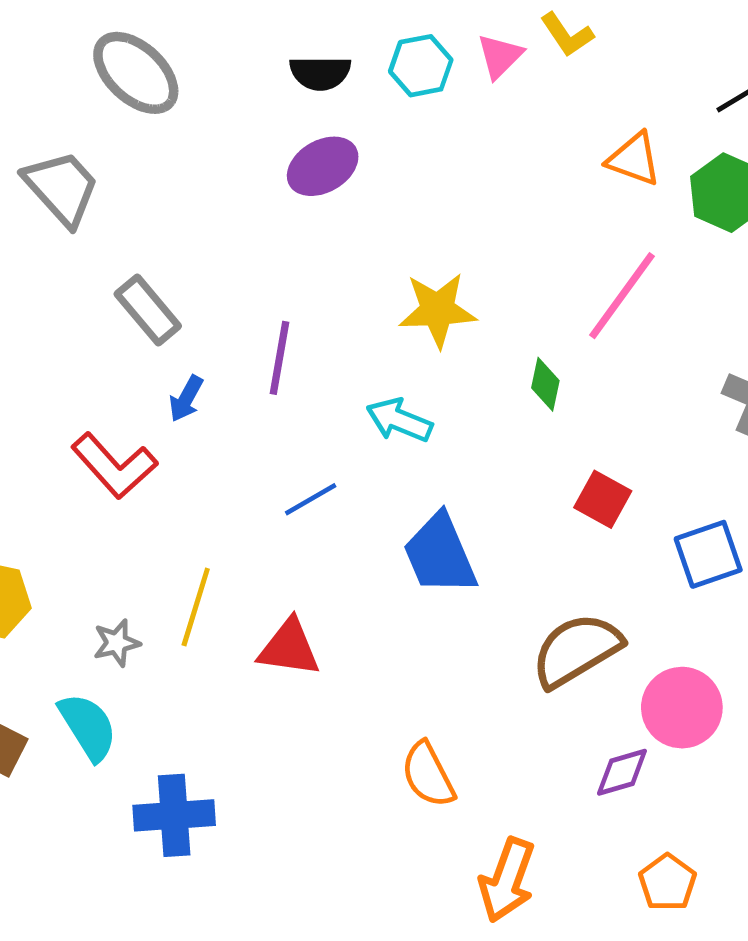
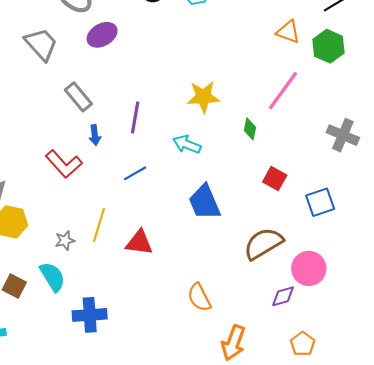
purple ellipse: (323, 166) -> (102, 35), moved
blue arrow: (186, 399) -> (95, 135), turned -36
blue line: (311, 499) -> (135, 173), moved

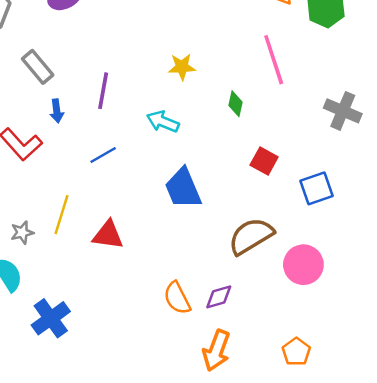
pink line: (283, 91) -> (274, 60), turned -54
yellow star: (203, 97) -> (182, 67), size x0.7
purple diamond: (283, 296) -> (219, 297), moved
blue cross: (90, 315) -> (51, 318), turned -32

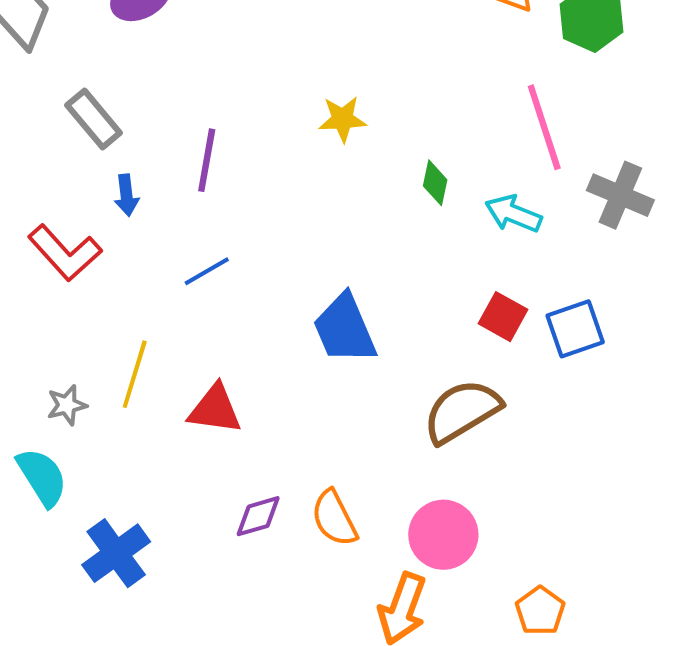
pink line: (274, 60) -> (544, 127), moved
cyan arrow: (163, 122) -> (513, 214), moved
red square: (264, 161) -> (503, 317), moved
pink circle: (303, 265) -> (443, 535), moved
purple diamond: (219, 297) -> (258, 516), moved

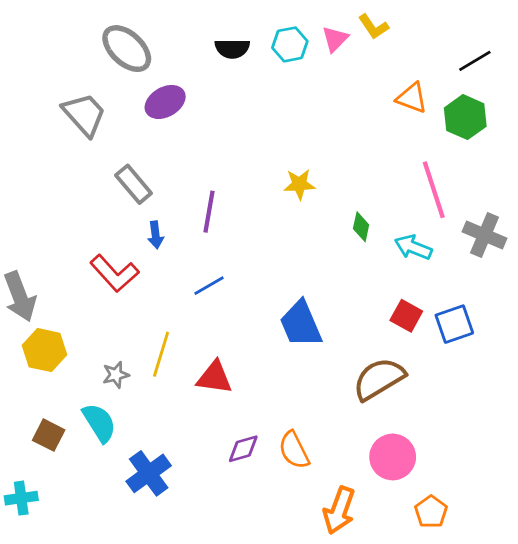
pink circle: (443, 535) -> (393, 457), moved

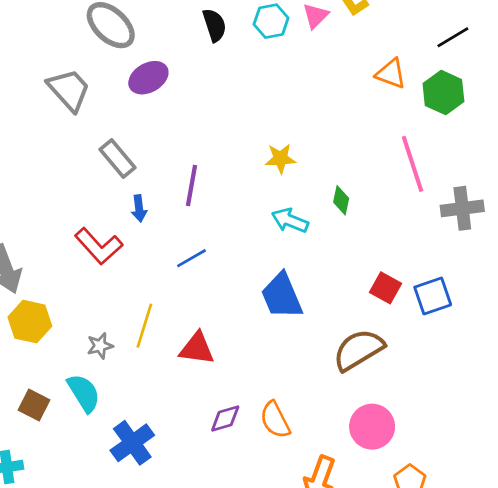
black semicircle: (232, 49) -> (214, 25), turned -108
gray cross: (484, 235) -> (462, 208), turned -30
cyan arrow: (413, 247) -> (290, 220), moved

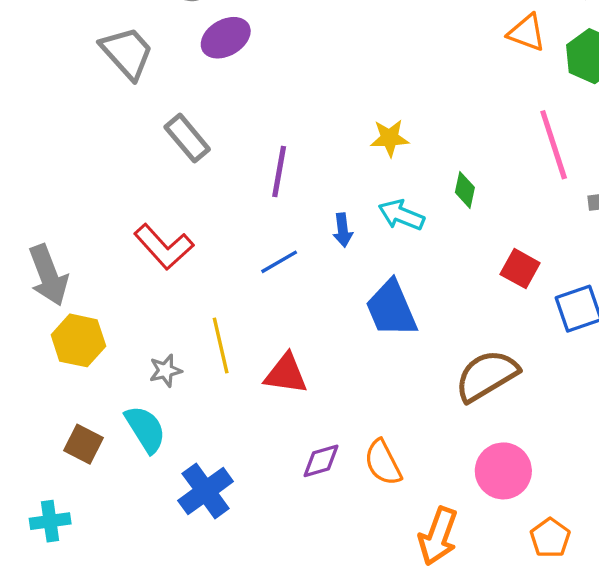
blue arrow: (139, 208) -> (343, 230), moved
red square: (386, 288) -> (520, 269), moved
yellow line: (144, 326) -> (221, 345), turned -30

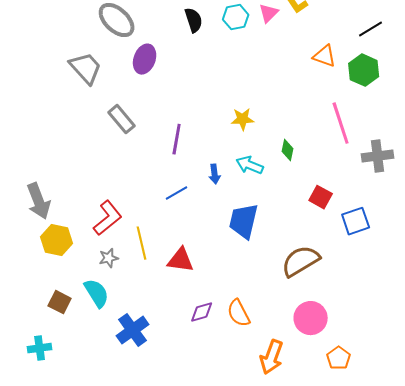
purple ellipse: (226, 38) -> (145, 59), turned -40
red L-shape: (164, 247) -> (108, 218), moved, turned -87
blue trapezoid: (391, 309) -> (244, 221), turned 36

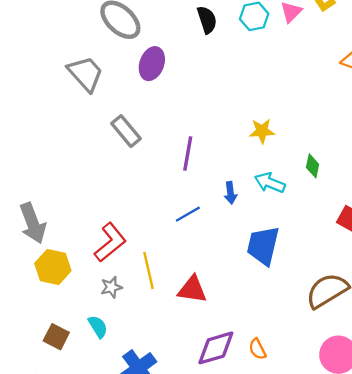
cyan semicircle: (97, 293) -> (98, 327), size x0.7
purple diamond: (202, 312) -> (216, 348), size x1.5
orange semicircle: (239, 313) -> (257, 349), size x0.7

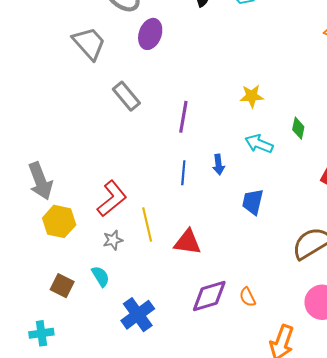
blue arrow: (230, 193) -> (219, 164), moved
blue line: (188, 214) -> (183, 173), turned -55
blue trapezoid: (263, 246) -> (253, 202), size x0.7

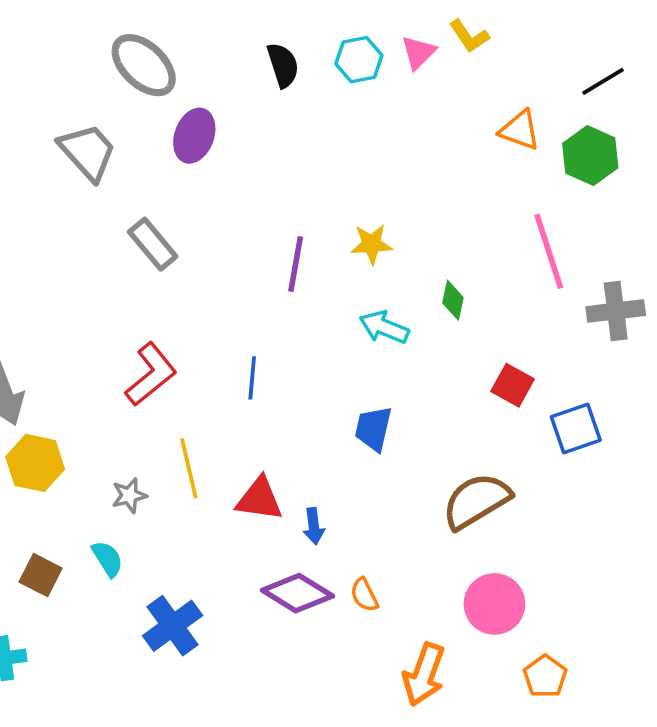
purple line: (183, 117) -> (296, 264), moved
blue arrow: (219, 164) -> (314, 526), moved
red L-shape: (112, 199) -> (151, 374), moved
purple diamond: (209, 296) -> (297, 593), turned 48

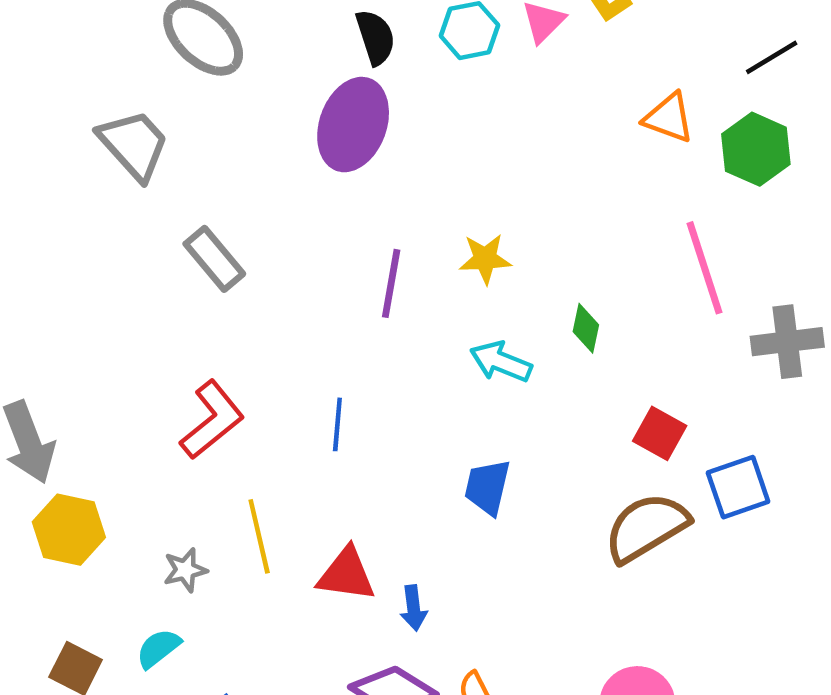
purple ellipse: (194, 136) -> (353, 125), moved, size x1.4
brown semicircle: (476, 501) -> (646, 527), moved
cyan semicircle: (108, 559) -> (158, 648), turned -96

